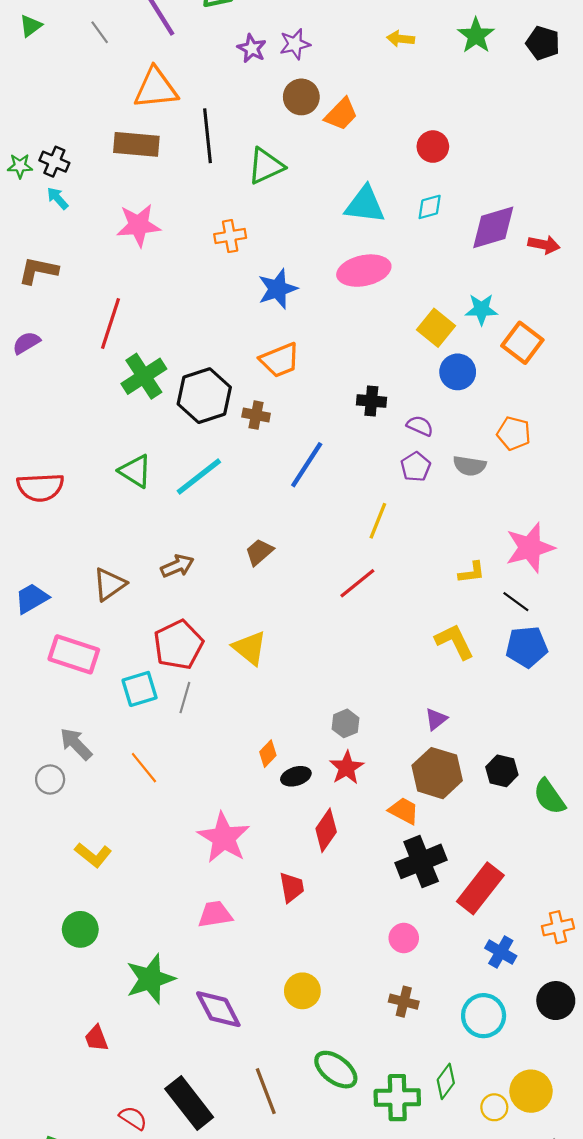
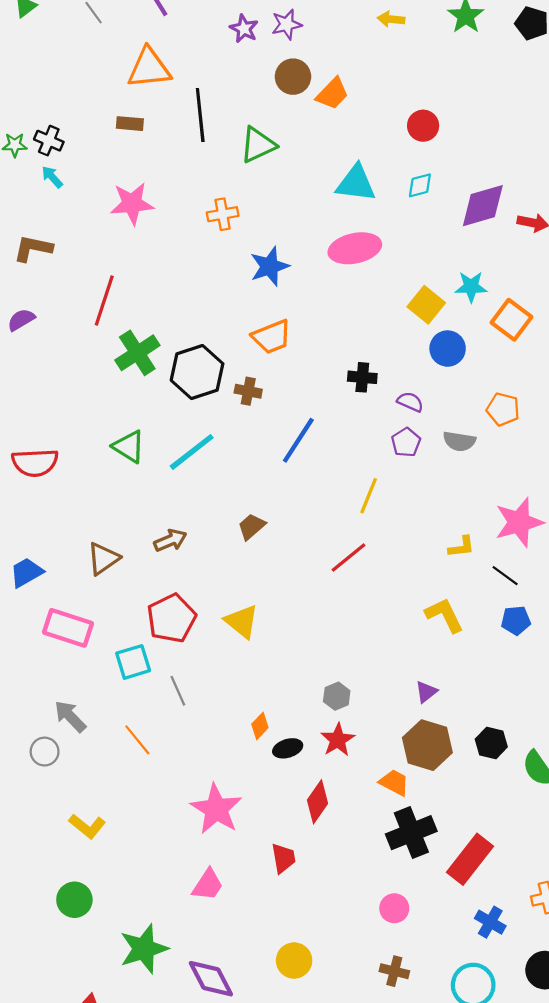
brown rectangle: (136, 144) -> (130, 124), size x0.6
blue pentagon: (527, 647) -> (516, 620), size x0.7
gray line: (185, 698) -> (178, 691), moved, turned -40
pink trapezoid: (215, 914) -> (208, 885), turned 132

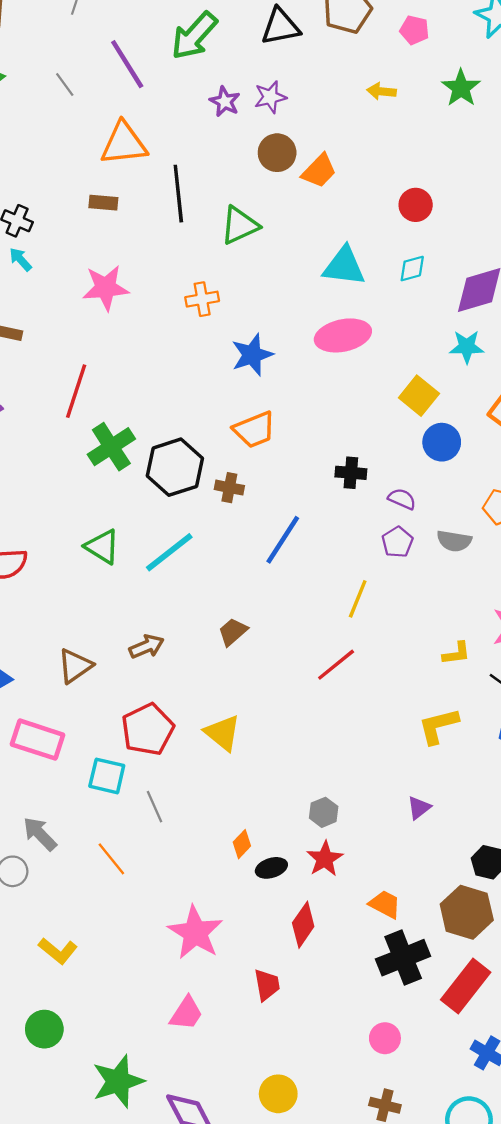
cyan star: (471, 287) -> (467, 347), moved
yellow L-shape: (444, 615) -> (438, 726), turned -78
cyan square: (133, 662) -> (107, 776), turned 30
brown hexagon: (427, 745) -> (467, 912), moved

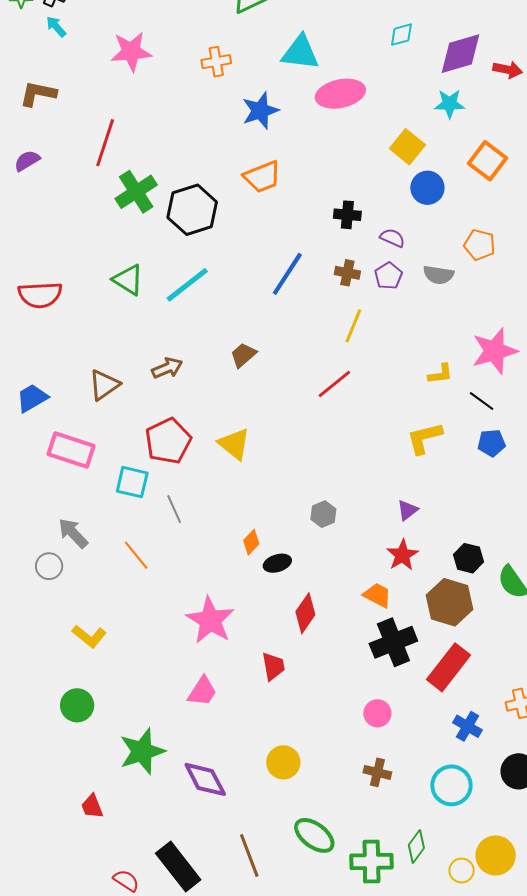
cyan triangle: (344, 266) -> (300, 53), moved
brown cross: (229, 488) -> (347, 273), moved
red star: (325, 859) -> (402, 555), moved

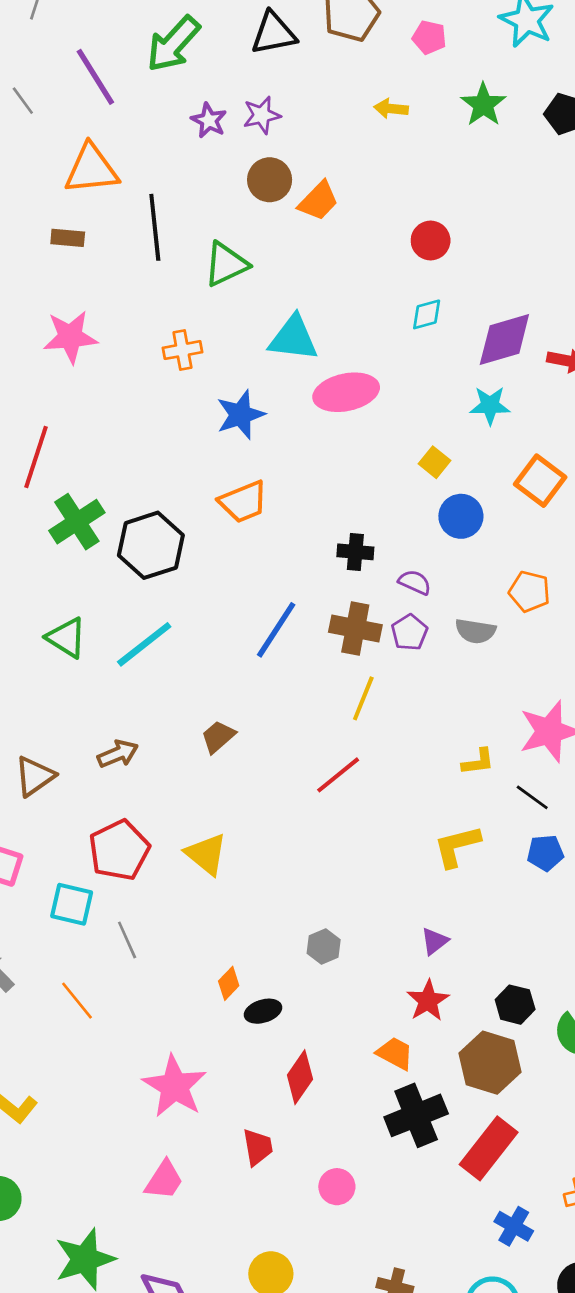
yellow square: (407, 147) -> (435, 462), size x0.7
brown cross: (347, 273) -> (355, 628), size x1.5
pink circle: (377, 713) -> (337, 1187), moved

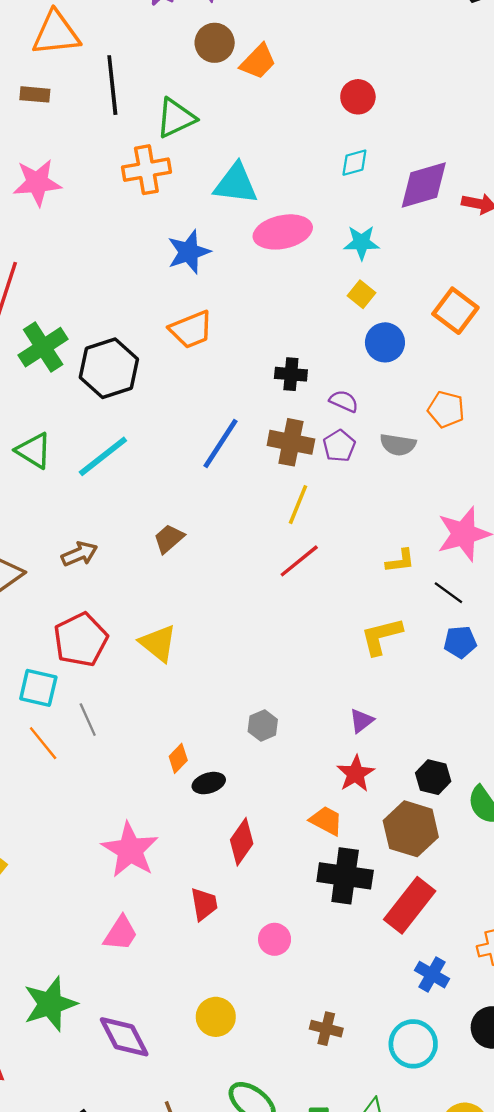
orange cross: (182, 350) -> (146, 170), moved, size x1.4
cyan star: (490, 405) -> (361, 243), moved
red line: (338, 775) -> (299, 561), moved
orange line: (77, 1001) -> (43, 743), moved
black cross: (416, 1115) -> (345, 876), turned 30

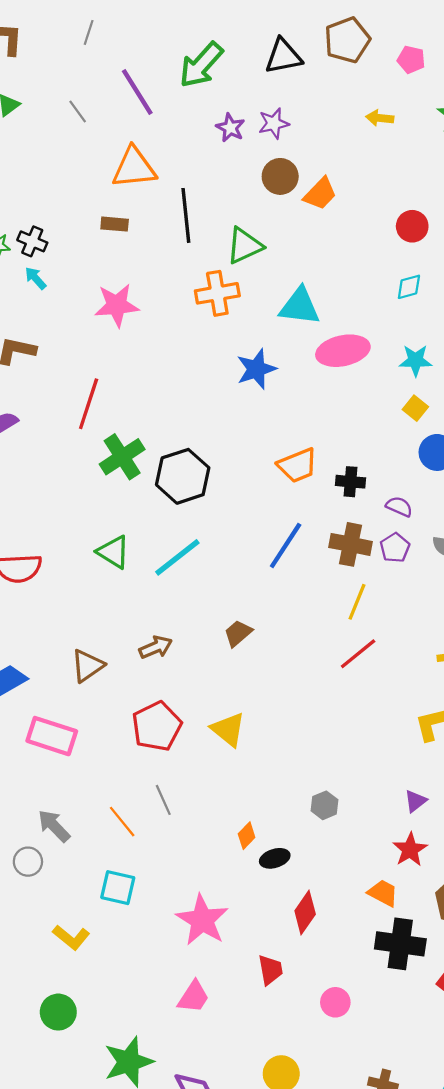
orange trapezoid: (191, 329) -> (297, 465), moved
cyan square: (38, 688) -> (118, 888), moved

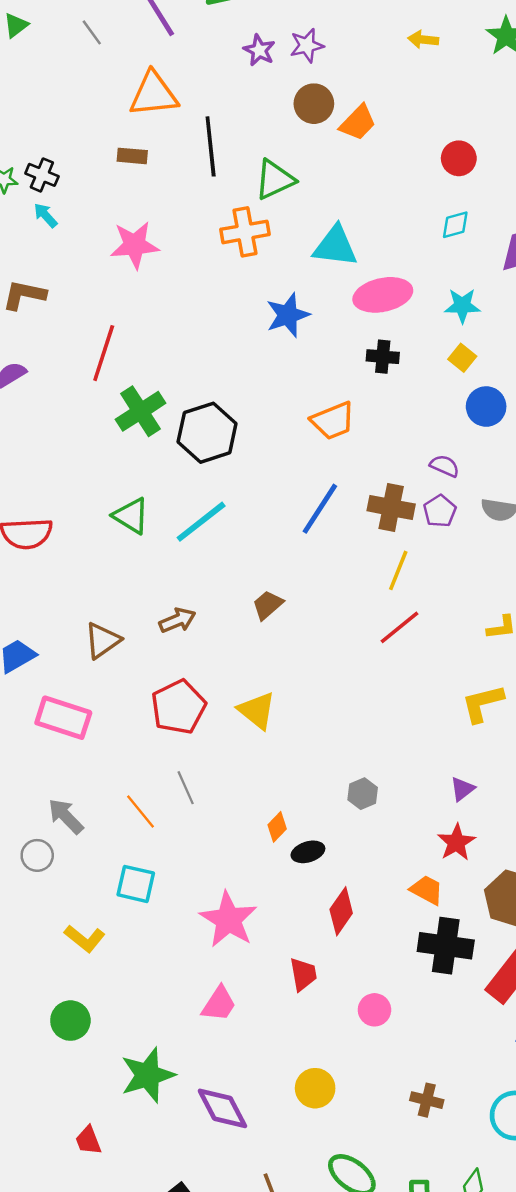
black cross: (351, 482) -> (383, 357), moved

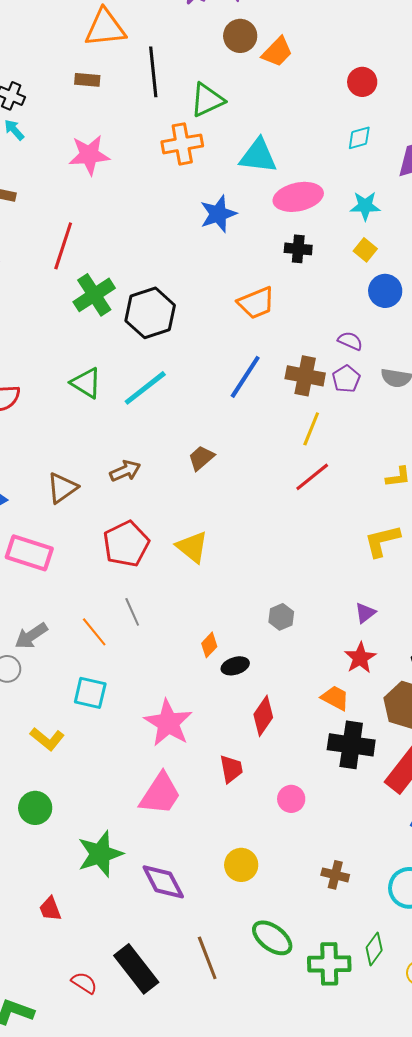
gray arrow: (66, 816) -> (31, 636), turned -80
pink trapezoid: (219, 1004) -> (160, 794), size x1.4

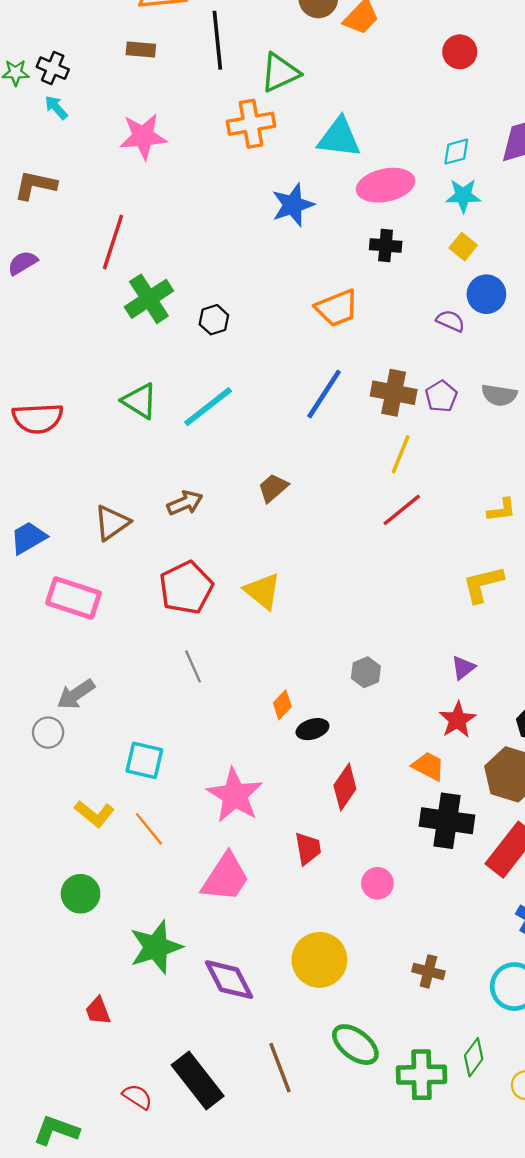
cyan diamond: (359, 138) -> (456, 152), moved
black hexagon: (150, 313) -> (214, 320), size x0.5
purple semicircle: (350, 341) -> (450, 321), moved
orange line: (94, 632) -> (149, 829), moved
yellow circle: (241, 865) -> (319, 960), size x1.4

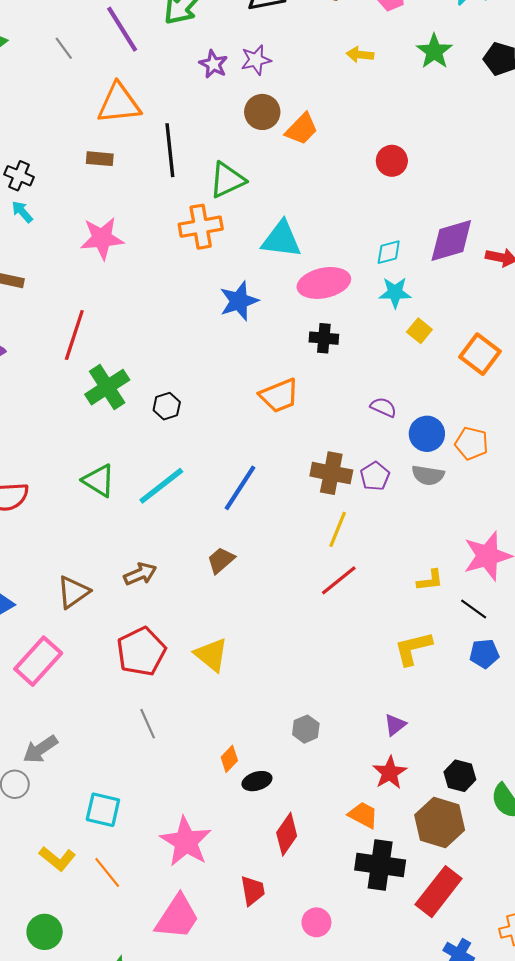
yellow square: (463, 247) -> (419, 331), moved
blue circle: (486, 294) -> (427, 434), moved
blue line: (324, 394) -> (240, 488), moved
pink rectangle: (74, 598) -> (38, 661), turned -66

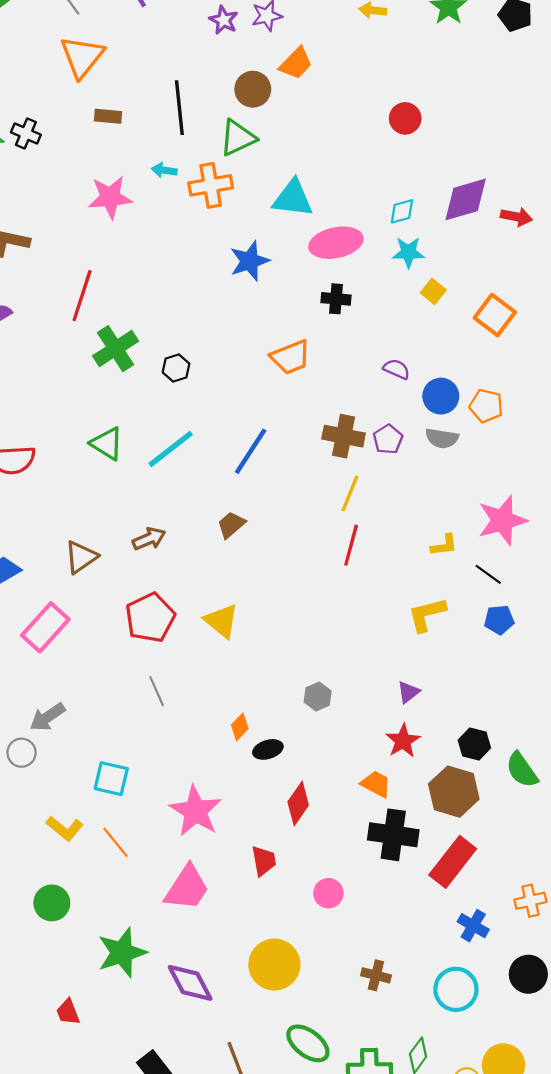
orange triangle: (119, 103) -> (82, 57), moved, turned -45
brown circle: (262, 112) -> (253, 89), moved
orange trapezoid: (302, 129) -> (296, 63), moved
cyan arrow: (22, 212) -> (164, 170), moved, turned -40
red line: (339, 580) -> (351, 545), turned -36

